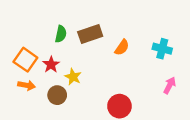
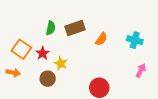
orange arrow: (27, 85) -> (13, 73), moved

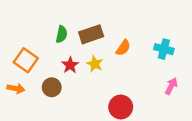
red star: (43, 53) -> (70, 65), moved
yellow star: (61, 63) -> (95, 64), moved
brown circle: (48, 79) -> (52, 87), moved

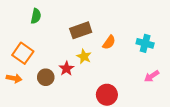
green semicircle: (62, 34) -> (36, 16), moved
red star: (70, 65) -> (66, 69), moved
pink arrow: (171, 86) -> (152, 76), turned -152

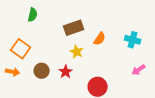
red star: (66, 69) -> (66, 72), moved

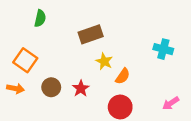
orange semicircle: (100, 39) -> (123, 76), moved
yellow star: (77, 52) -> (104, 61), moved
pink arrow: (139, 70) -> (171, 103), moved

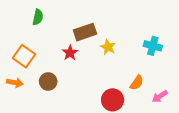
yellow star: (104, 61) -> (108, 47), moved
orange semicircle: (123, 76) -> (137, 83), moved
red star: (81, 89) -> (70, 53), moved

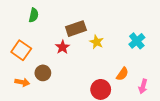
cyan cross: (153, 46) -> (137, 41), turned 35
orange arrow: (15, 83) -> (22, 82), moved
pink arrow: (160, 96) -> (143, 86), turned -40

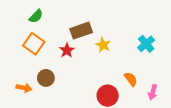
green semicircle: (34, 15) -> (36, 16), turned 32
orange square: (21, 50) -> (34, 44), moved
orange semicircle: (122, 74) -> (131, 79), turned -72

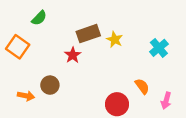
orange square: (34, 44) -> (18, 47), moved
yellow star: (103, 45) -> (115, 40), moved

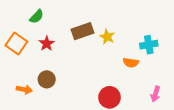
cyan cross: (159, 48) -> (149, 45), turned 30
red star: (73, 55) -> (47, 43), moved
orange semicircle: (142, 86) -> (131, 63), moved, turned 136

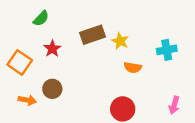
orange square: (16, 43) -> (20, 62), moved
orange semicircle: (131, 63) -> (133, 67), moved

